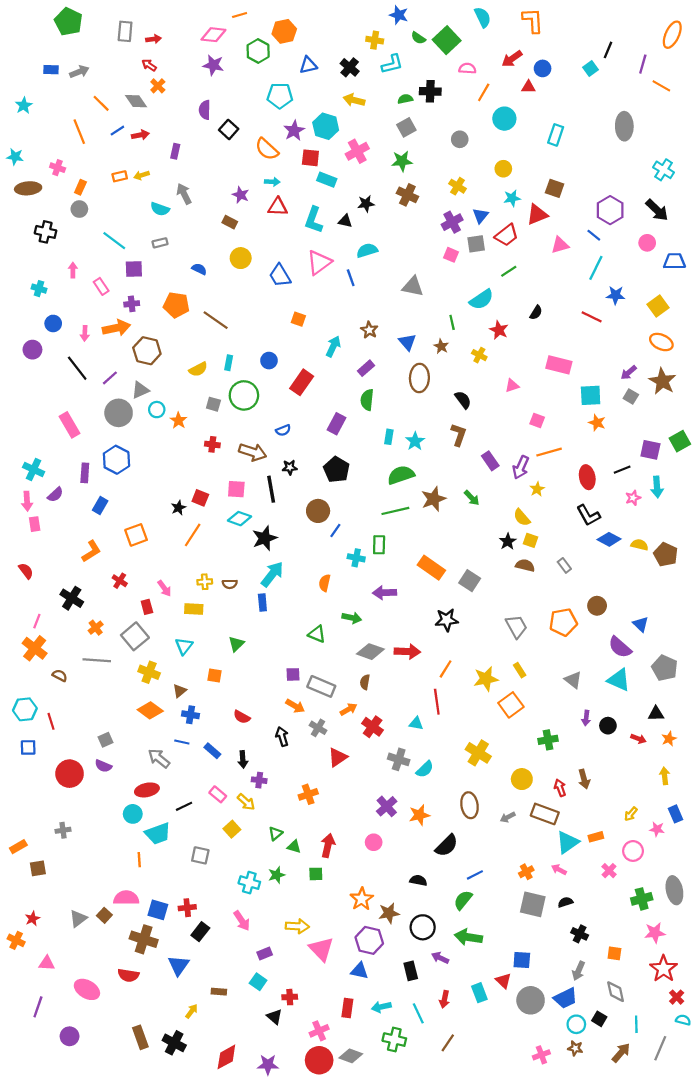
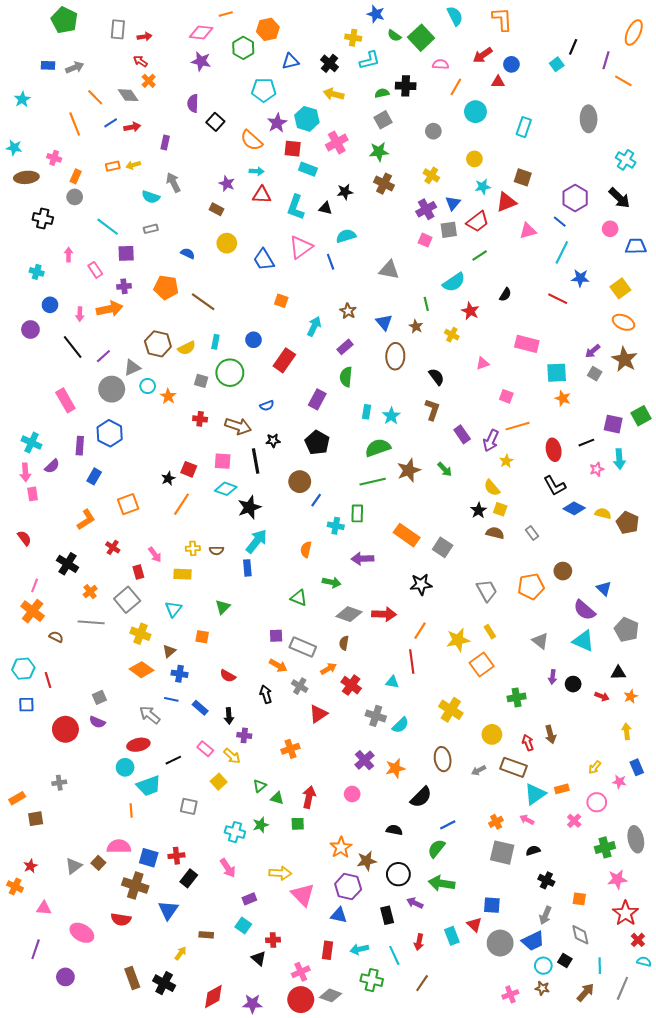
brown hexagon: (147, 351) -> (158, 344), moved

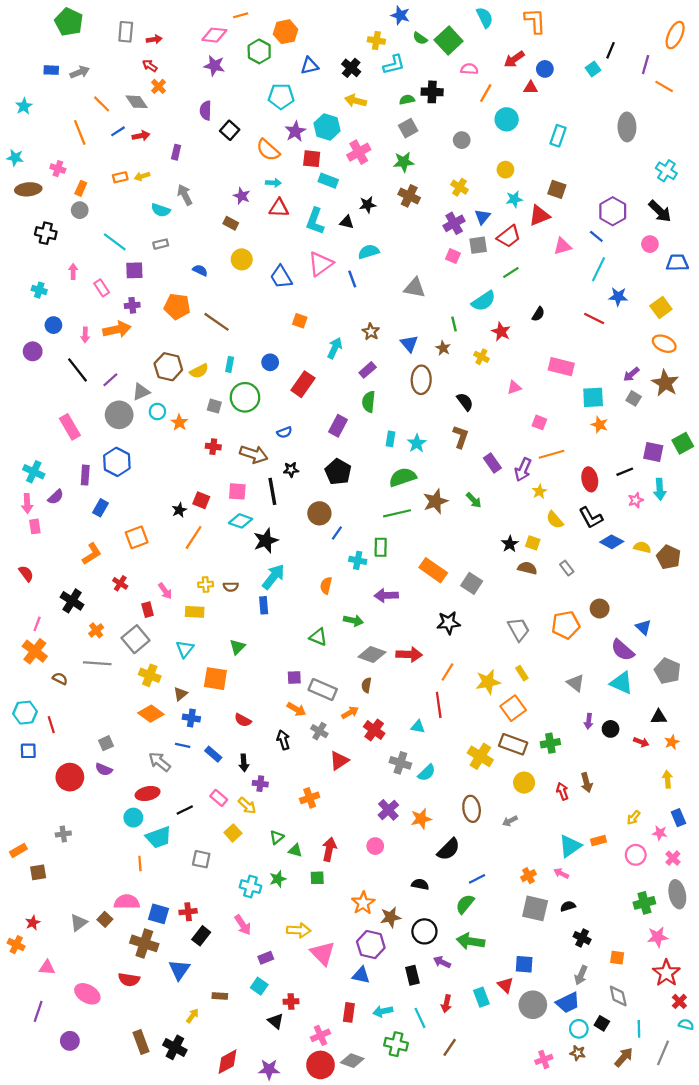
yellow semicircle: (492, 488) -> (555, 520), moved
orange square: (202, 637) -> (215, 679), size x1.6
brown rectangle: (513, 767) -> (513, 744), moved
pink cross: (574, 821) -> (673, 858), moved

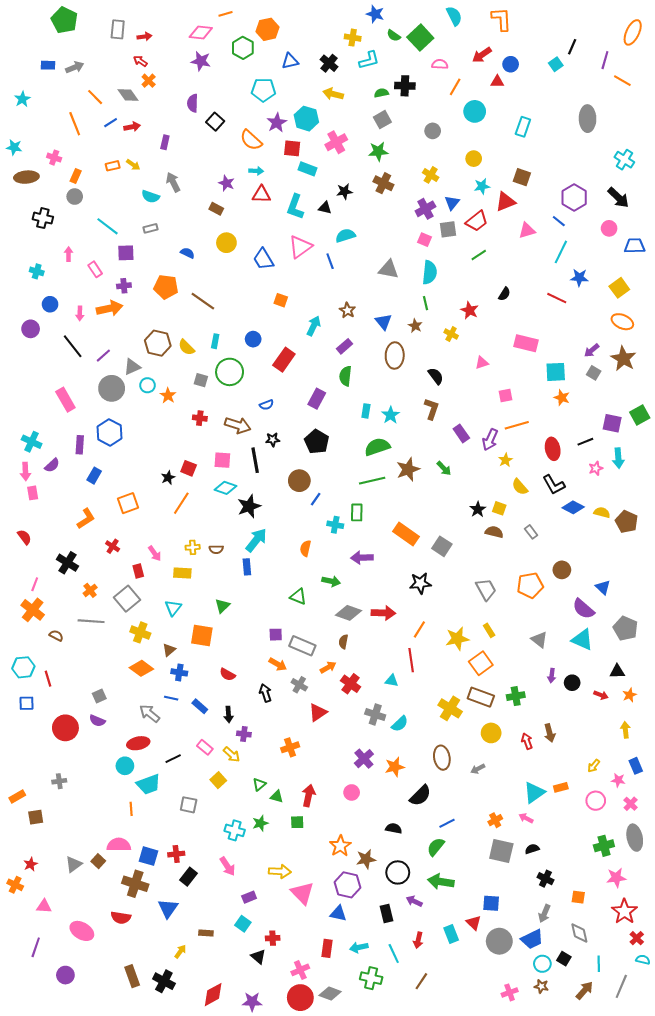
yellow arrow: (142, 176) -> (133, 165), turned -128
cyan semicircle: (484, 301) -> (430, 272), moved, turned -50
yellow semicircle: (199, 371) -> (186, 347), turned 72
pink square: (539, 422) -> (505, 396), turned -32

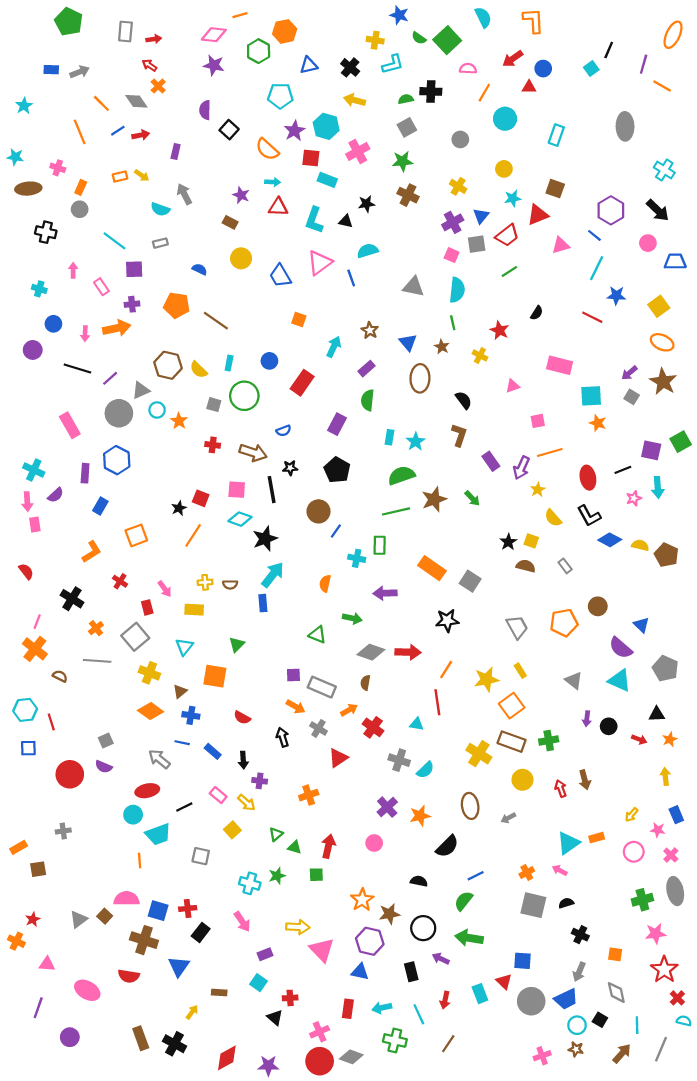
black line: (73, 346) -> (77, 369), turned -35

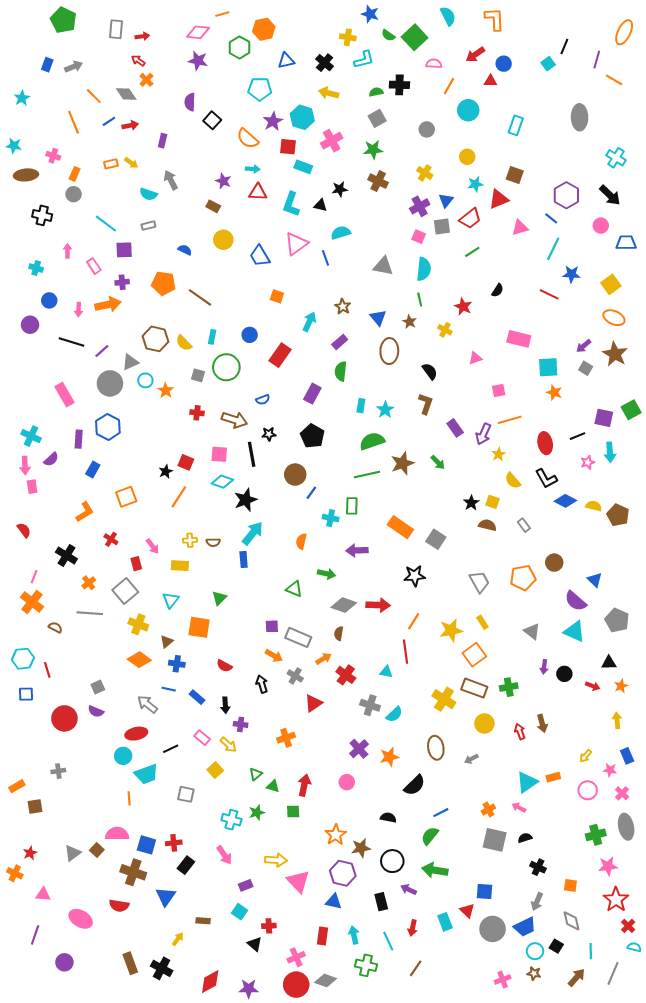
blue rectangle: (51, 70) -> (47, 65), turned -72
cyan arrow: (382, 1008) -> (354, 935), turned 90

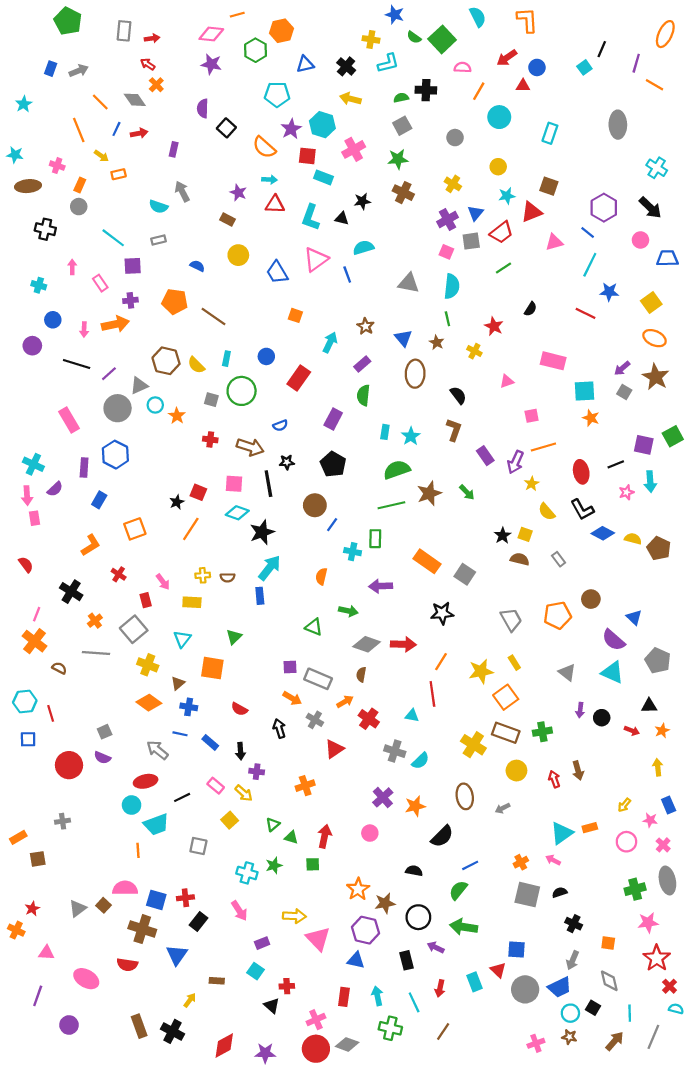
blue line: (109, 121) -> (116, 129), turned -32
yellow arrow: (131, 163) -> (101, 156), moved

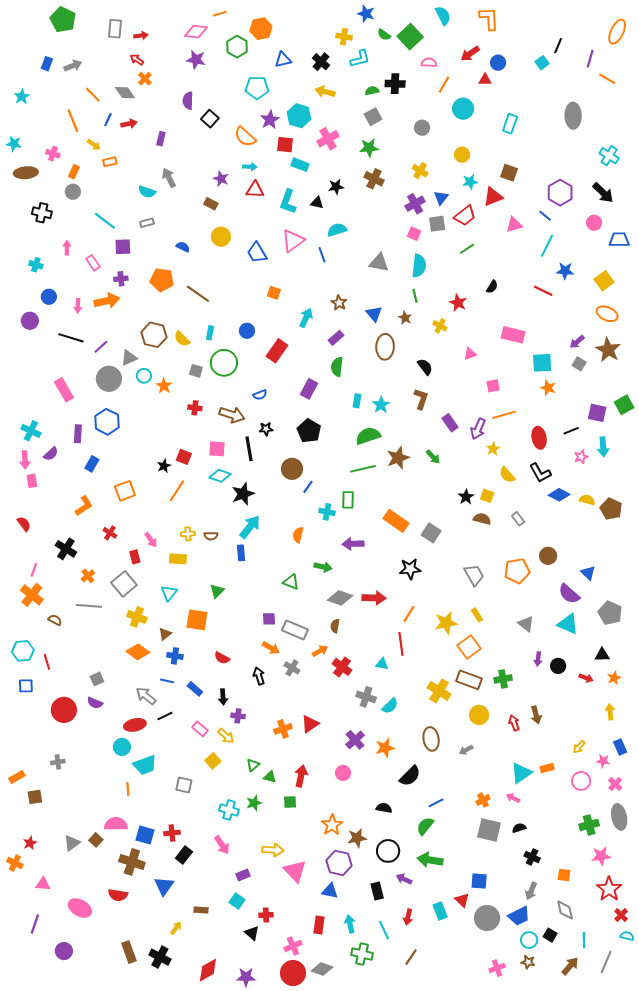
red triangle: (334, 749) -> (310, 724), moved
black line: (182, 797) -> (165, 716), moved

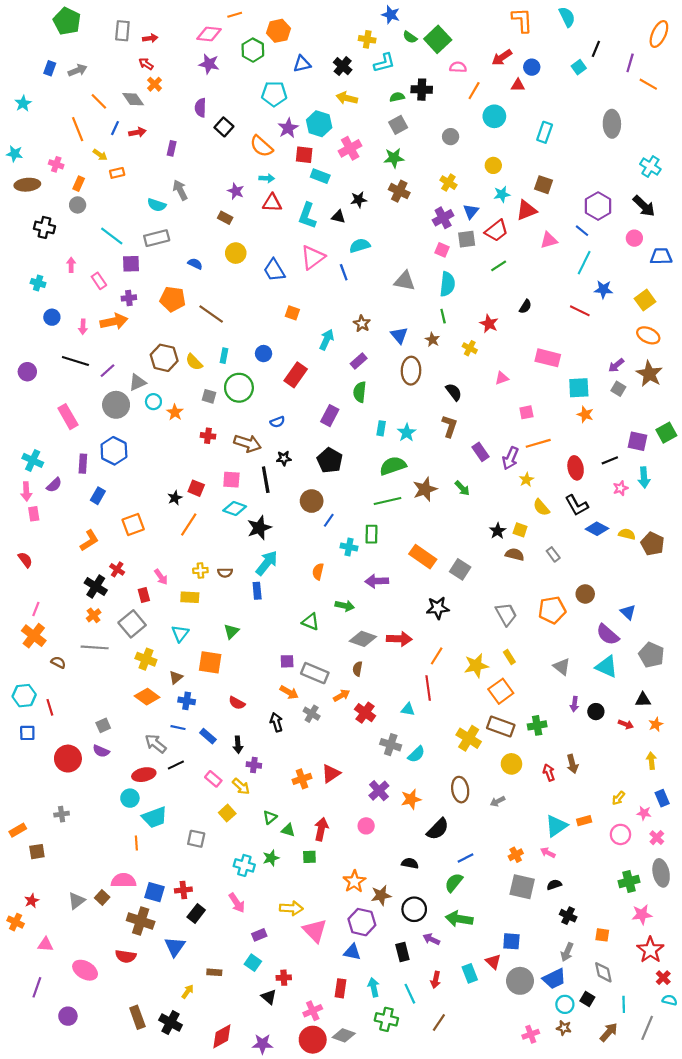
cyan semicircle: (443, 16) -> (567, 17), moved
gray rectangle: (147, 223) -> (157, 238), size x1.6
purple circle: (30, 321) -> (27, 372), moved
black cross: (66, 549) -> (96, 587), moved

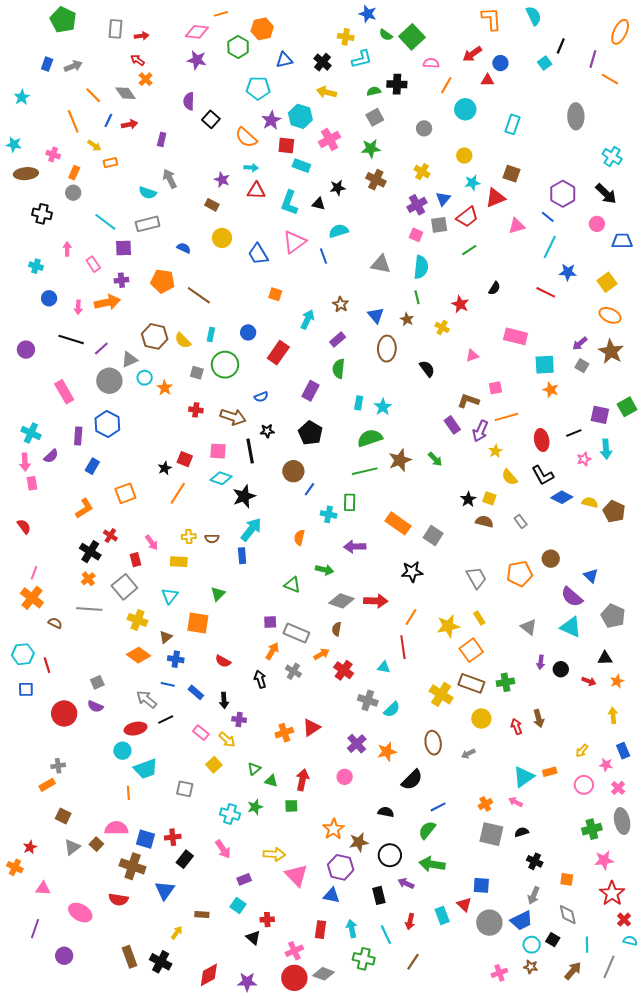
brown L-shape: (449, 426) -> (468, 401), moved, turned -90
orange arrow: (289, 692) -> (272, 651), turned -90
orange rectangle: (18, 830) -> (47, 785), moved
brown square: (37, 852) -> (63, 816), moved, turned 35

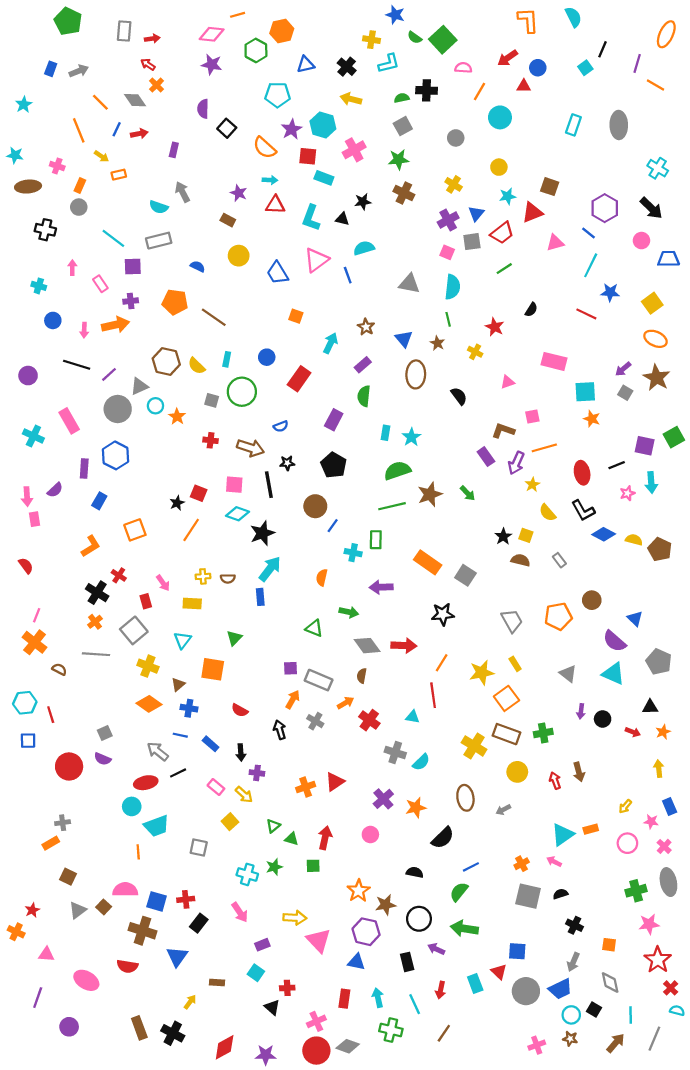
cyan rectangle: (513, 124) -> (573, 125), moved
cyan cross: (31, 433) -> (33, 436), moved
gray diamond: (342, 601) -> (367, 646), turned 35

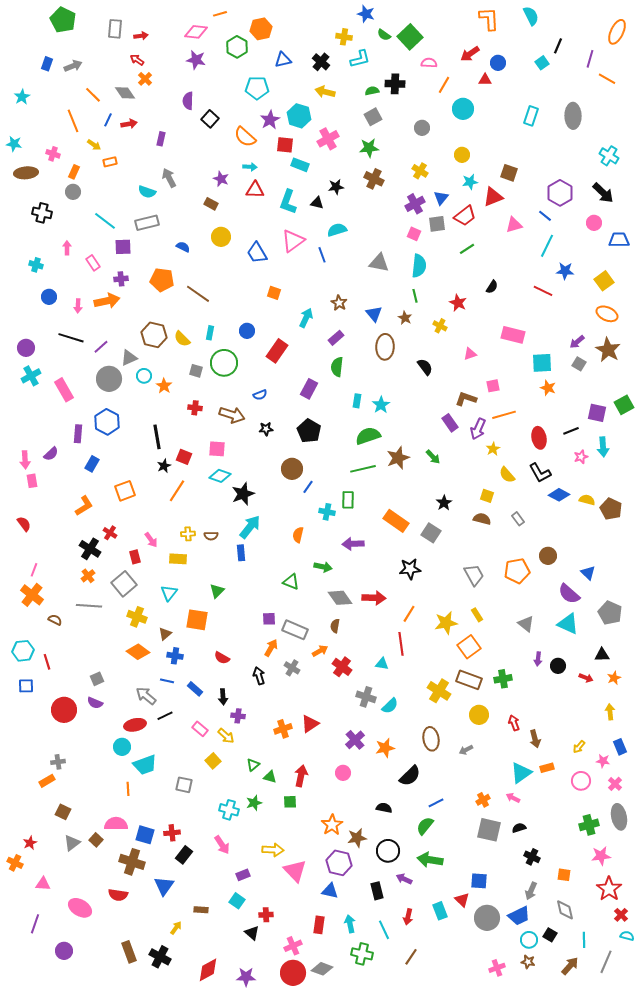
cyan cross: (33, 436) -> (31, 376), moved, turned 36
black line: (269, 485) -> (157, 437), moved
black star: (503, 536) -> (444, 503), moved
brown arrow: (579, 772) -> (535, 739), moved

